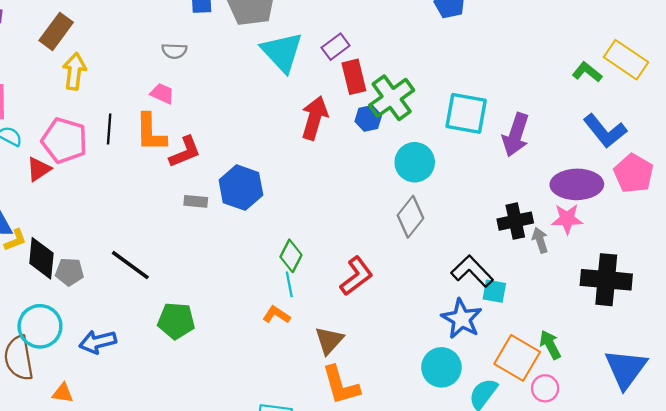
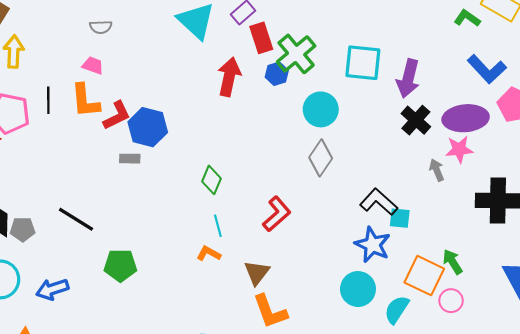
blue hexagon: (241, 188) -> (148, 127), moved
black cross: (515, 221) -> (416, 120), moved, turned -32
green diamond: (291, 256) -> (212, 180), moved

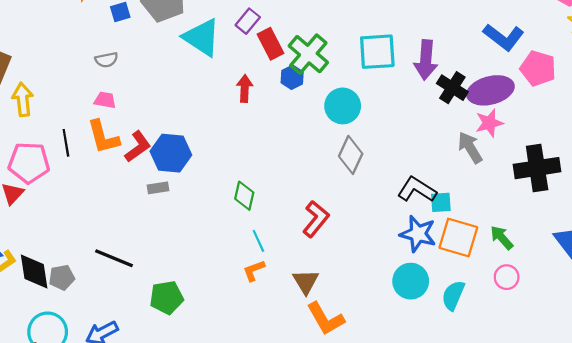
red arrow: (229, 77) -> (245, 89), size x0.7
black cross: (416, 120) -> (452, 88), moved
gray arrow: (437, 170) -> (470, 148), size x1.4
orange L-shape: (209, 254) -> (254, 271), turned -40
orange square: (424, 276) -> (458, 237), moved

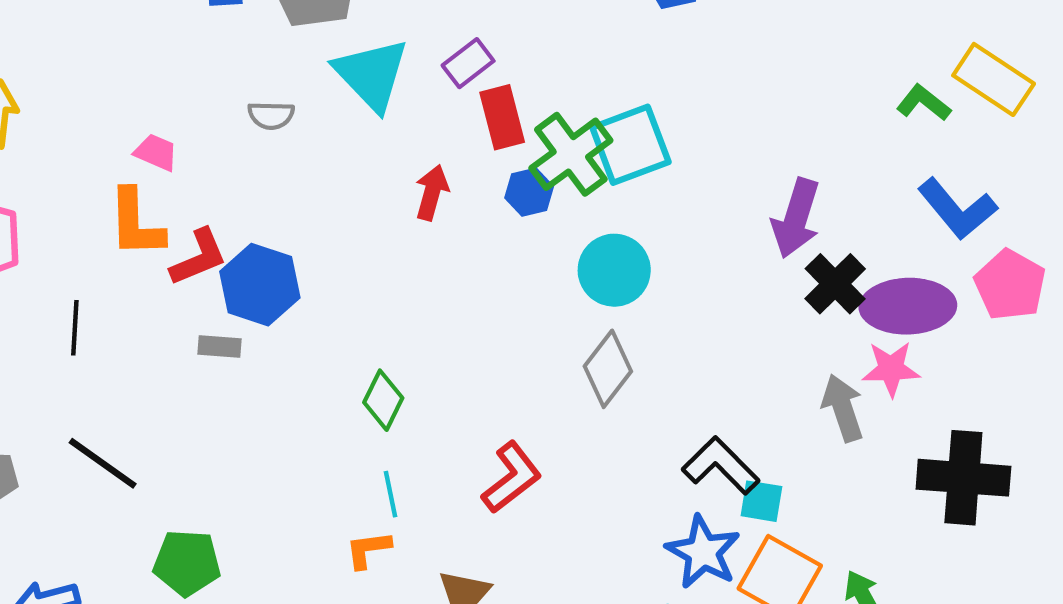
cyan square: (377, 52) -> (630, 145), moved, turned -30
gray semicircle: (106, 60) -> (271, 115), moved
black line: (66, 143) -> (75, 328), moved

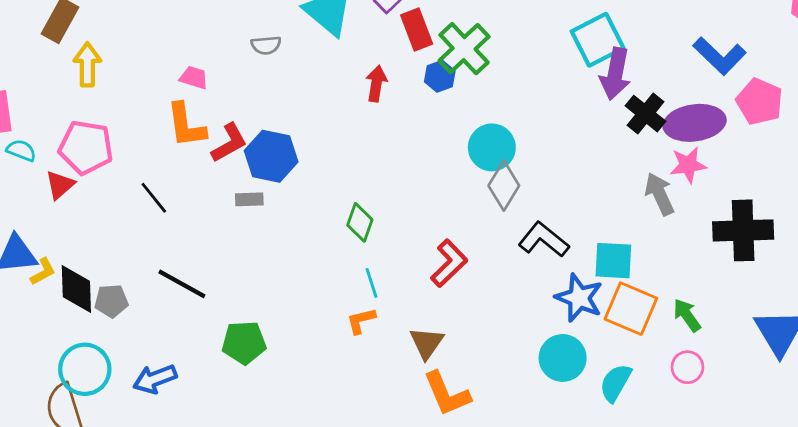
cyan square: (630, 145) -> (598, 40), moved
cyan circle: (614, 270) -> (492, 147), moved
black line: (75, 328) -> (154, 198), turned -36
black L-shape: (721, 466) -> (544, 240), moved
cyan square: (761, 501) -> (613, 261), size x1.4

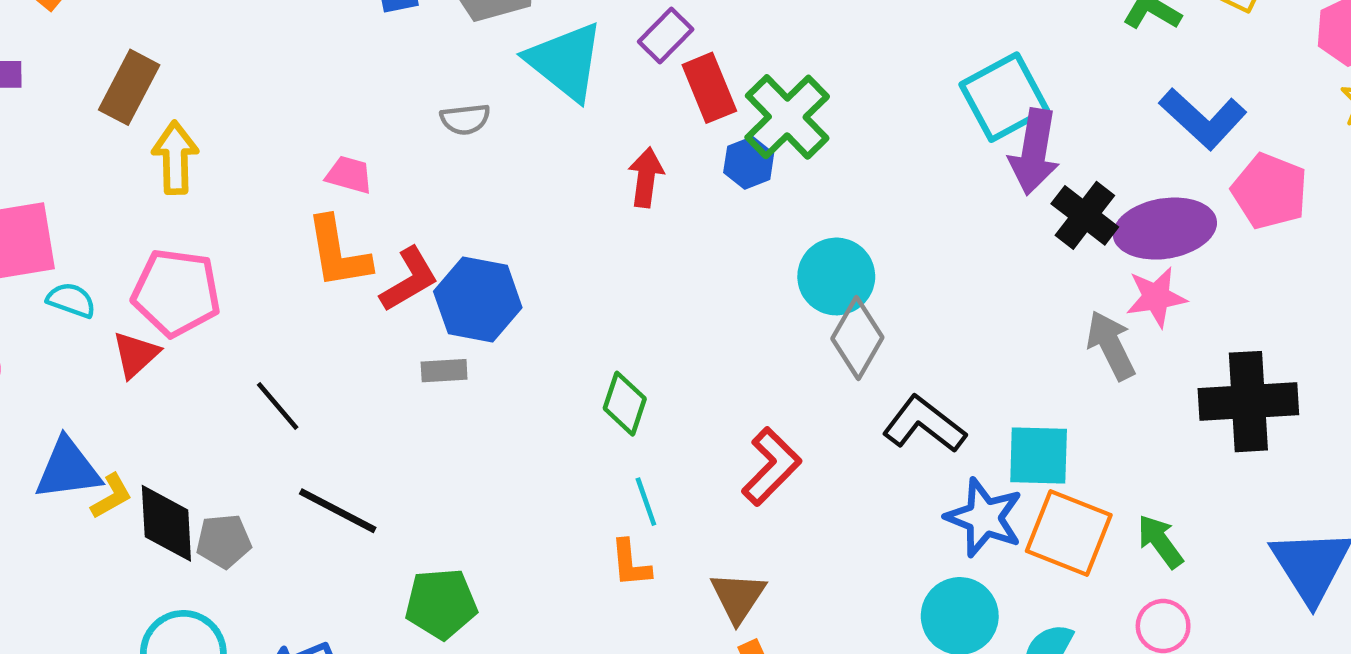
black line: (154, 198) -> (278, 406), moved
orange L-shape: (361, 321) -> (630, 563), turned -80

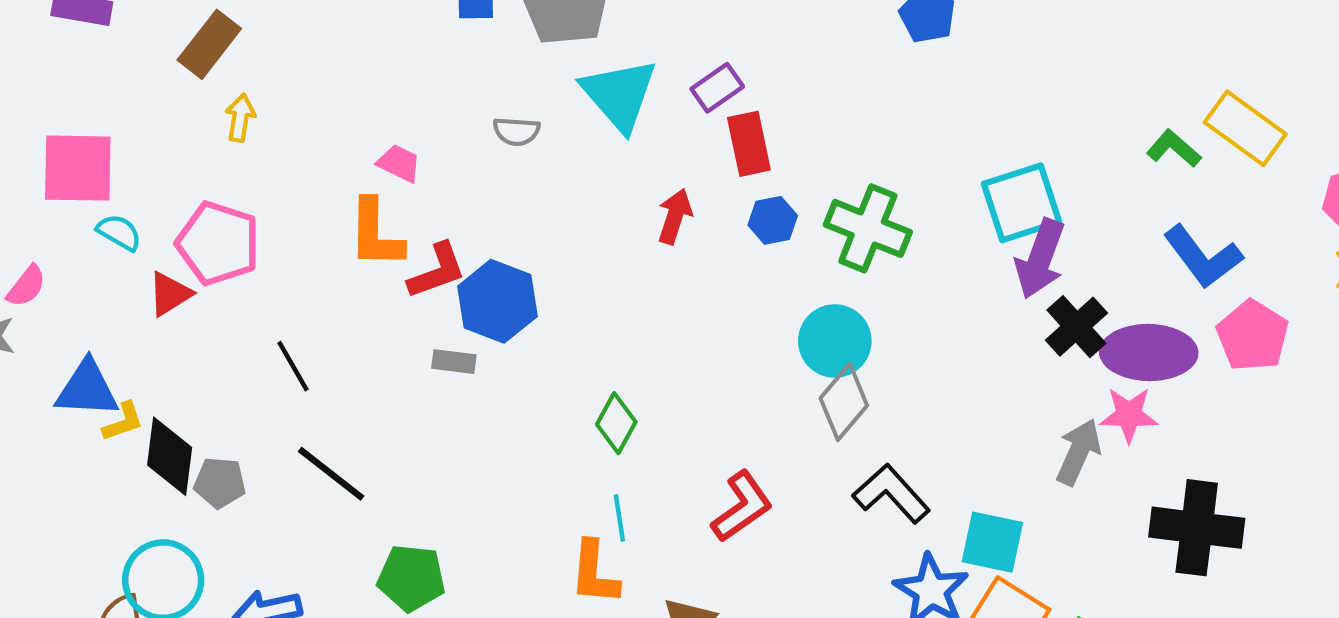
green cross: (787, 117) -> (868, 228), moved, turned -34
yellow arrow: (175, 158) -> (240, 118), size x0.7
gray arrow: (1111, 345) -> (1078, 452), turned 40
orange L-shape: (630, 563) -> (594, 573), size x1.4

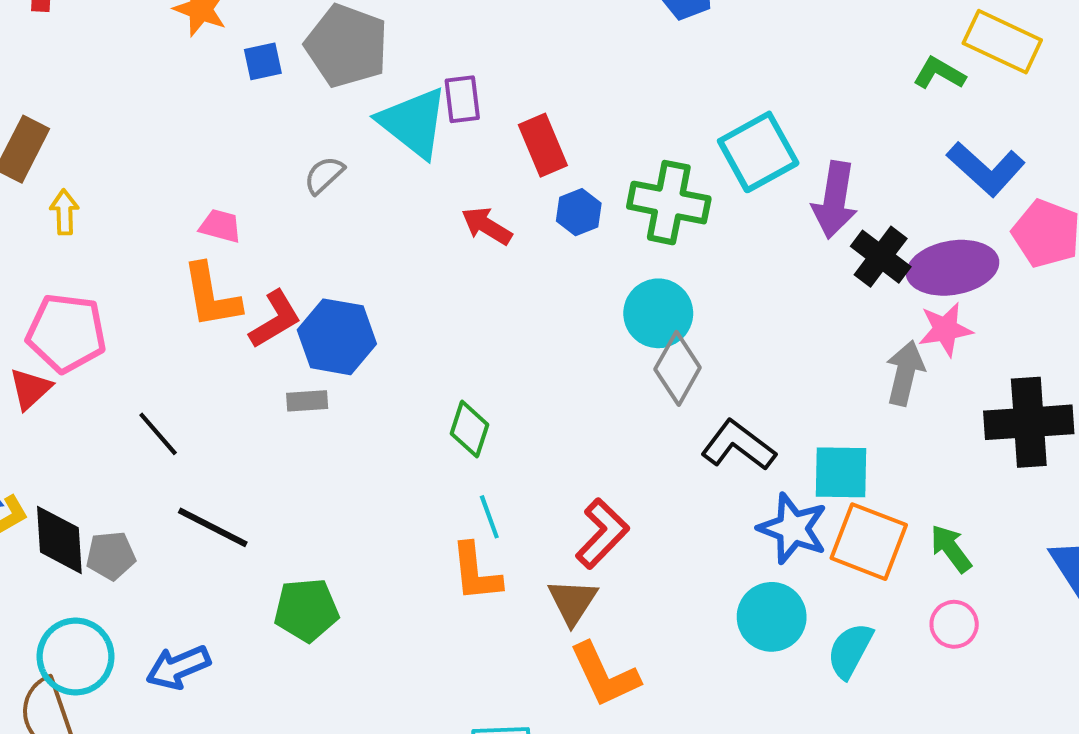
purple rectangle: (717, 88) -> (462, 99), moved, turned -51
gray semicircle: (516, 131) -> (324, 175), turned 144
cyan square: (1022, 203) -> (758, 152), moved
red arrow: (675, 216) -> (487, 226), turned -66
red L-shape: (742, 507) -> (602, 533), moved

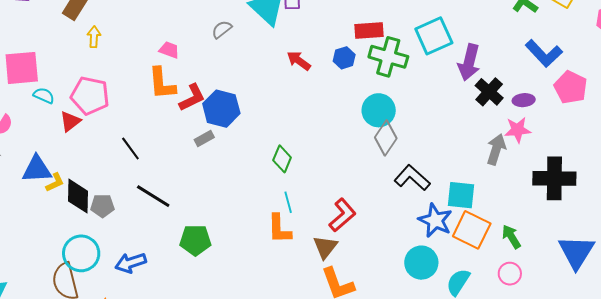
red rectangle: (543, 145) -> (369, 30), moved, turned -76
purple ellipse: (953, 268) -> (524, 100), size x0.5
gray rectangle: (307, 401) -> (204, 138), turned -30

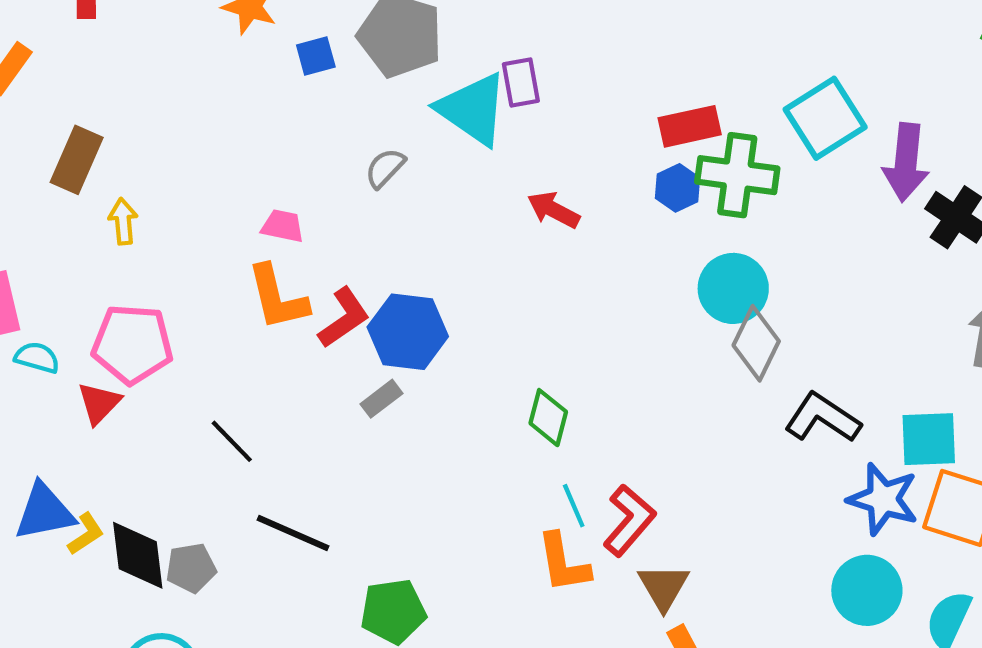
blue hexagon: (344, 58) -> (678, 188), moved
red L-shape: (342, 215) -> (629, 520), moved

